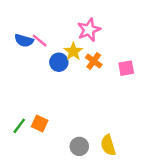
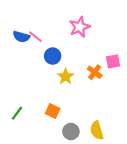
yellow star: (73, 51) -> (66, 77), moved
orange cross: (94, 61) -> (95, 72), moved
orange square: (40, 124) -> (53, 111), moved

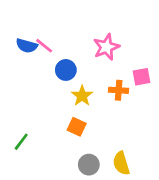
pink star: (80, 27) -> (106, 47), moved
orange cross: (95, 72) -> (119, 90), turned -32
orange square: (53, 111) -> (77, 127), moved

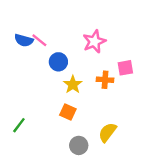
yellow semicircle: (121, 163) -> (107, 132), moved, turned 54

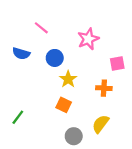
blue semicircle: (24, 40) -> (21, 53), moved
pink line: (39, 40) -> (41, 28), moved
orange cross: (105, 80) -> (104, 88), moved

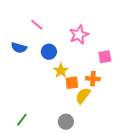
orange square: (64, 105) -> (72, 83), moved, turned -32
green line: (18, 117) -> (22, 120), moved
yellow semicircle: (101, 124) -> (83, 96), moved

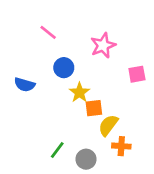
blue semicircle: (19, 48) -> (25, 85), moved
orange cross: (93, 79) -> (121, 146), moved
green line: (22, 120) -> (57, 150), moved

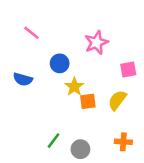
pink line: (48, 32) -> (31, 33), moved
yellow semicircle: (108, 125) -> (117, 100), moved
orange cross: (121, 146) -> (123, 142), moved

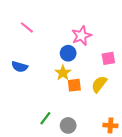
blue circle: (60, 63) -> (68, 53), moved
orange cross: (123, 142) -> (110, 125), moved

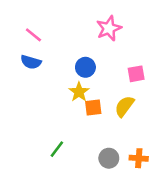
pink star: (82, 36) -> (109, 28), moved
blue semicircle: (20, 67) -> (31, 62), moved
gray circle: (68, 125) -> (109, 158), moved

